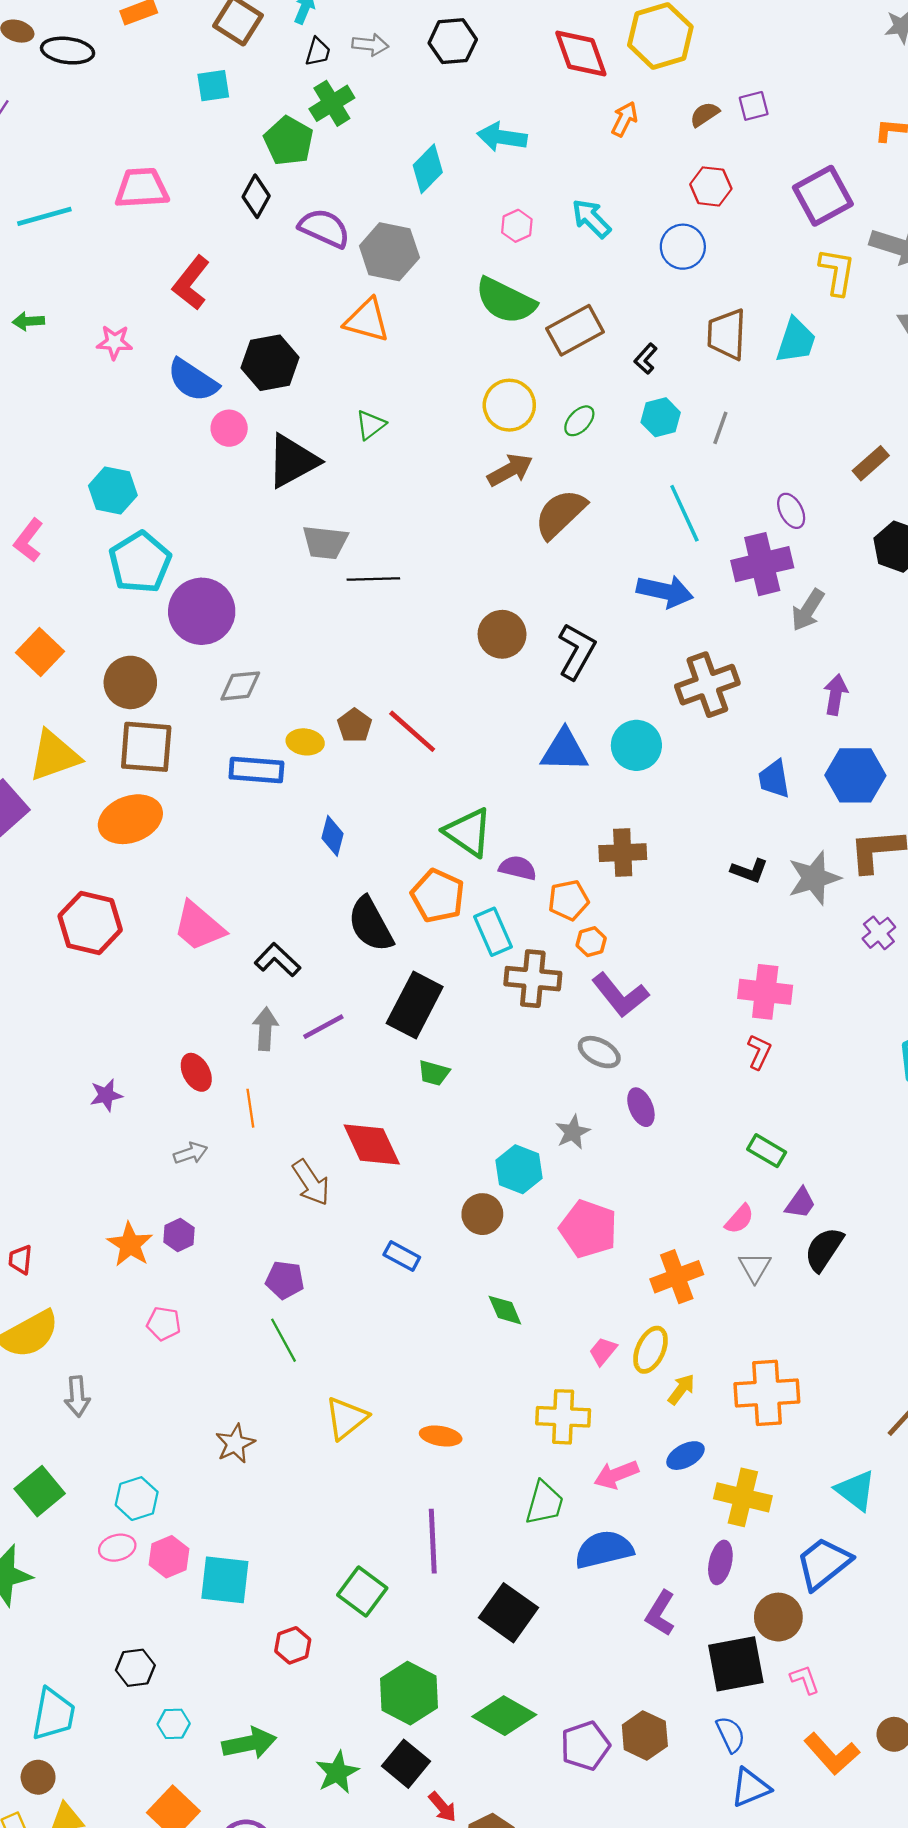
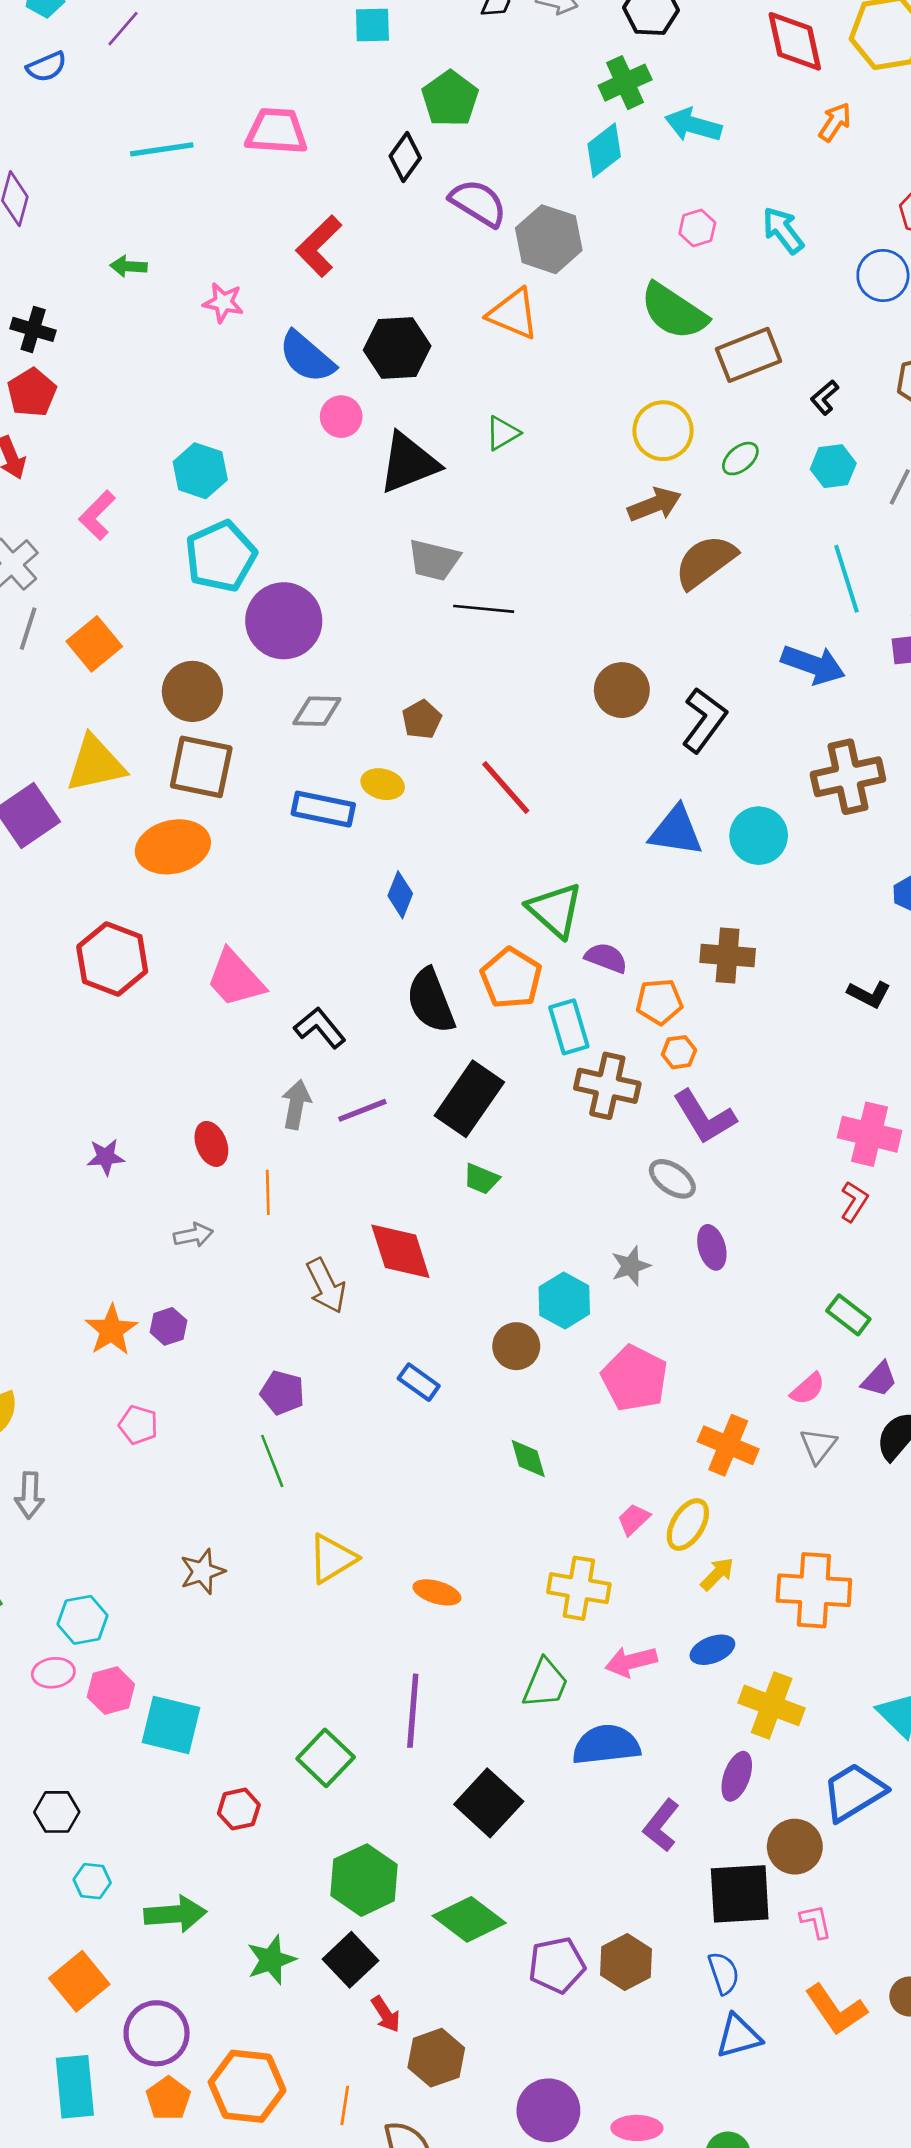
green cross: (332, 103) -> (625, 83), moved
brown pentagon: (354, 725) -> (422, 719), moved
orange cross: (677, 1277) -> (728, 1445), turned 36

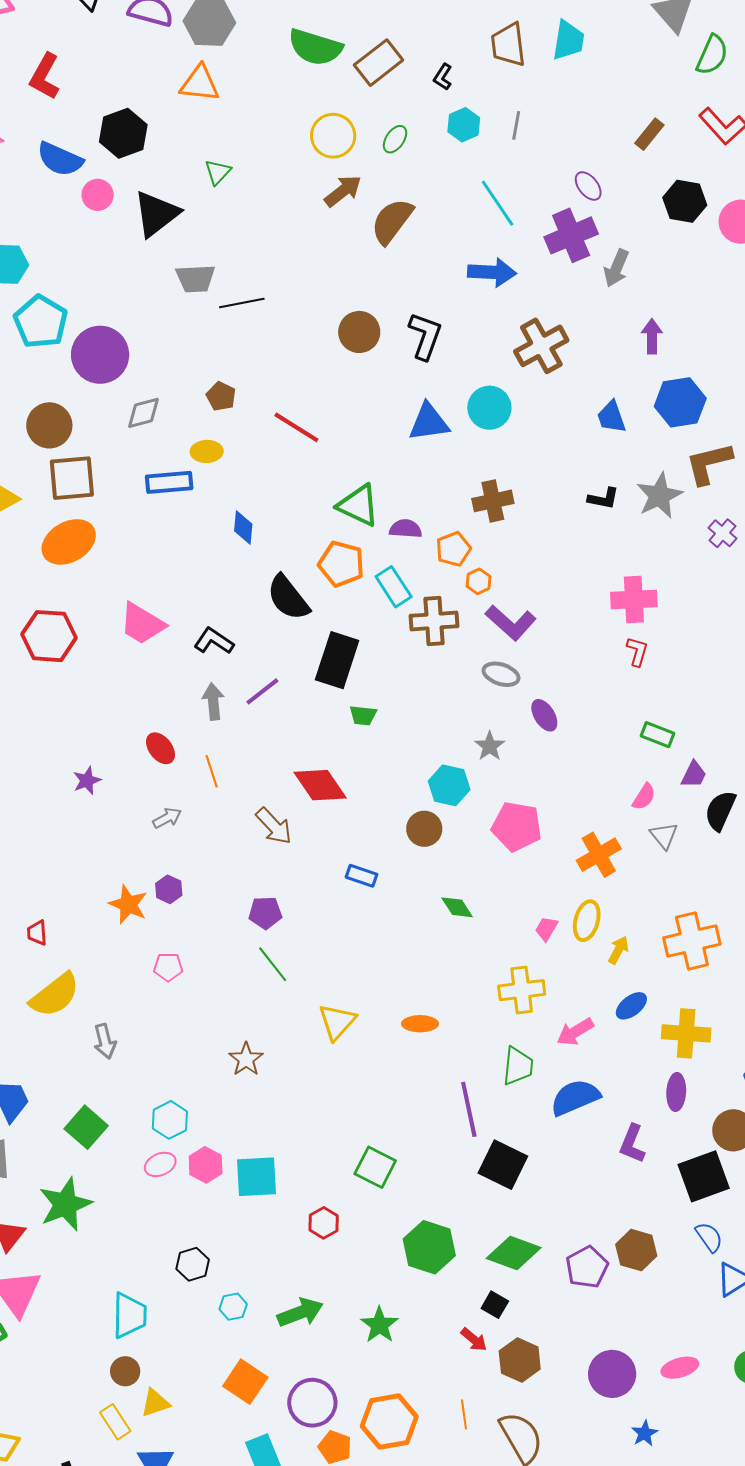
orange cross: (728, 1445) -> (599, 855), turned -36
purple line: (413, 1711) -> (469, 1109), moved
black square: (351, 1960) -> (495, 1305), moved, size x0.7

